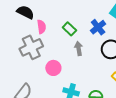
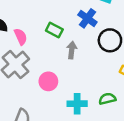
gray arrow: (79, 49) -> (72, 50), turned 32

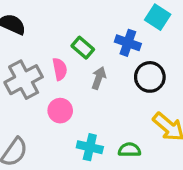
blue cross: (87, 18) -> (128, 43), turned -30
pink semicircle: (21, 37) -> (60, 69), moved

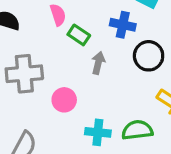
pink semicircle: (60, 69) -> (58, 15), moved
gray cross: (24, 80) -> (24, 74), turned 30
green semicircle: (129, 150) -> (137, 130), size x1.4

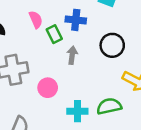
blue cross: (123, 25) -> (76, 20), moved
green rectangle: (79, 35) -> (54, 34), turned 36

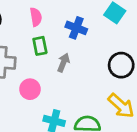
green rectangle: (54, 34) -> (40, 46), moved
black circle: (112, 45) -> (121, 65), moved

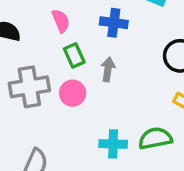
pink circle: (30, 89) -> (73, 93), moved

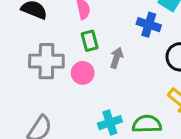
blue cross: (114, 23) -> (149, 25), moved
cyan cross: (113, 144) -> (110, 123), turned -30

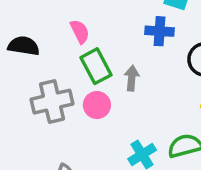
green rectangle: (90, 41) -> (96, 66), size x1.4

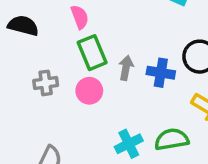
blue cross: (160, 31) -> (161, 73), moved
gray cross: (52, 102) -> (46, 83), size x0.6

